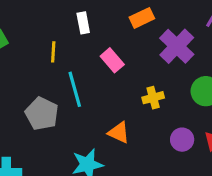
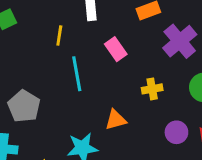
gray pentagon: (42, 114) -> (24, 106), moved
orange triangle: (119, 133) -> (116, 120), turned -45

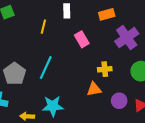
cyan line: (77, 74) -> (46, 68), moved, turned 30
orange triangle: (116, 120) -> (94, 89), moved

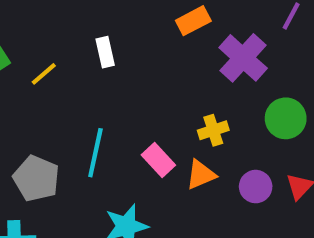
white rectangle: (67, 11) -> (105, 52), moved
yellow line: (43, 27) -> (44, 74), moved, turned 48
pink rectangle: (82, 39) -> (158, 160), moved

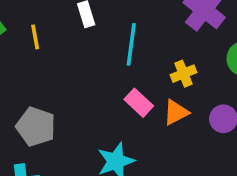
yellow line: (44, 74) -> (35, 37), turned -55
cyan line: (95, 153) -> (131, 44), moved

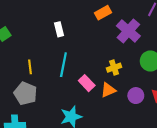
yellow line: (35, 37) -> (30, 67), moved
cyan line: (131, 44) -> (63, 65), moved

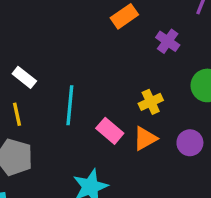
white rectangle: (59, 29) -> (24, 77), moved, turned -32
purple cross: (128, 31) -> (168, 41), size x0.6

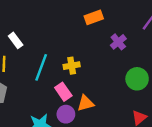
yellow cross: (151, 102) -> (72, 66), moved
purple circle: (190, 143) -> (66, 114), moved

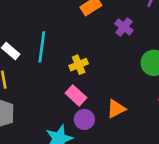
cyan line: (41, 67) -> (42, 47), moved
orange triangle: (86, 103) -> (116, 109), moved

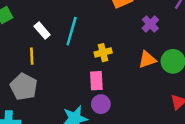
pink rectangle: (76, 95) -> (96, 81), turned 36
orange triangle: (116, 109) -> (147, 60), moved

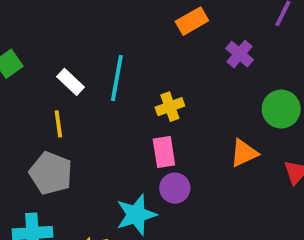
orange triangle: (147, 60) -> (244, 153), moved

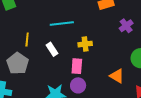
cyan line: (117, 78) -> (62, 23), turned 60
white rectangle: (70, 82) -> (52, 49), moved
orange triangle: (244, 153) -> (117, 76), turned 42

